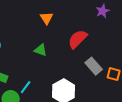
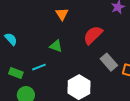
cyan line: (26, 87) -> (39, 67), moved, turned 32

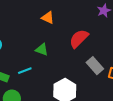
orange triangle: (62, 14) -> (48, 18), turned -32

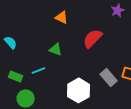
gray rectangle: (95, 66) -> (109, 77), moved

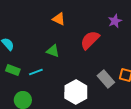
purple star: (118, 10) -> (115, 21), moved
green rectangle: (16, 76) -> (13, 70), moved

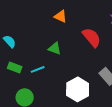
red semicircle: (90, 40) -> (92, 37), turned 95

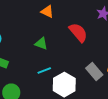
cyan line: (38, 69) -> (44, 71), moved

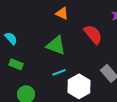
green triangle: (41, 44) -> (56, 45), size x1.5

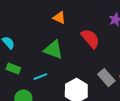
cyan line: (59, 72) -> (40, 77), moved

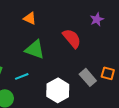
orange triangle: (59, 18) -> (30, 18), moved

